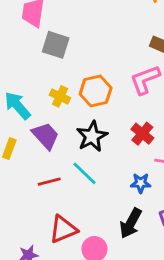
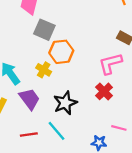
orange hexagon: (96, 91) -> (61, 52), moved
red cross: (142, 134) -> (104, 91), moved

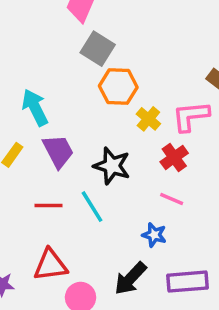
yellow cross: (44, 70) -> (148, 119), moved
black star: (65, 103) -> (112, 166), turned 30
pink line: (119, 128) -> (172, 199), moved

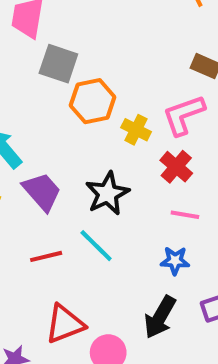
black star: (112, 166) -> (107, 194), turned -30

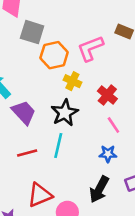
pink L-shape: (184, 115) -> (90, 48), moved
yellow cross: (136, 130) -> (72, 81), moved
pink line: (185, 215) -> (113, 125), turned 48
cyan line: (96, 246) -> (58, 146), turned 60

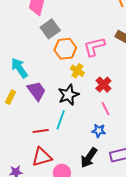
gray square: (32, 32) -> (50, 29), turned 30
red line: (27, 153) -> (41, 131), moved

